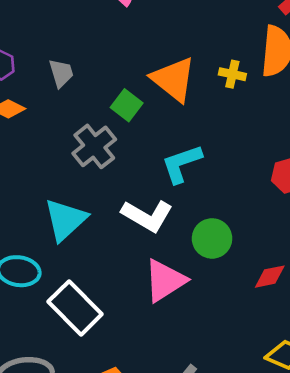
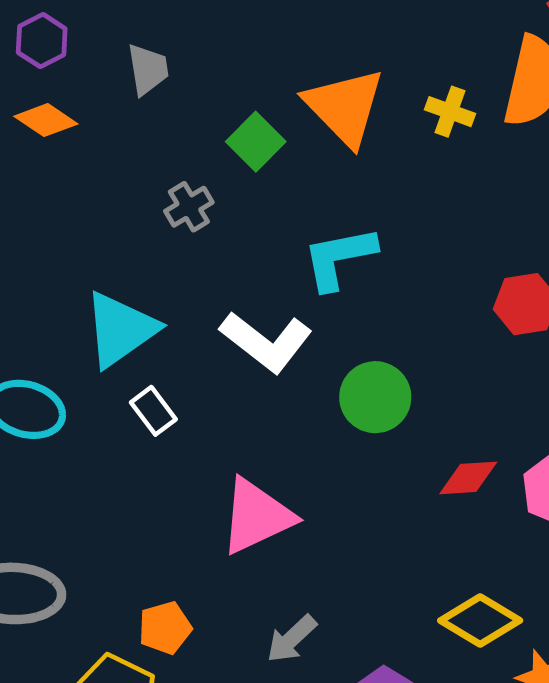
gray cross: (94, 146) -> (189, 207), size x0.6
pink triangle: (165, 281) -> (257, 516), moved
white rectangle: (75, 308) -> (153, 411), moved, size x0.5

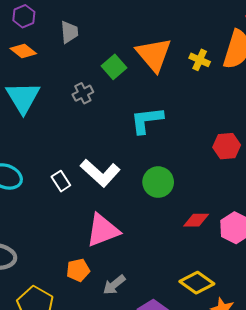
cyan triangle: (120, 329) -> (23, 97), moved, turned -30
white L-shape: (266, 342) -> (100, 173), moved
orange pentagon: (165, 628) -> (78, 270), moved

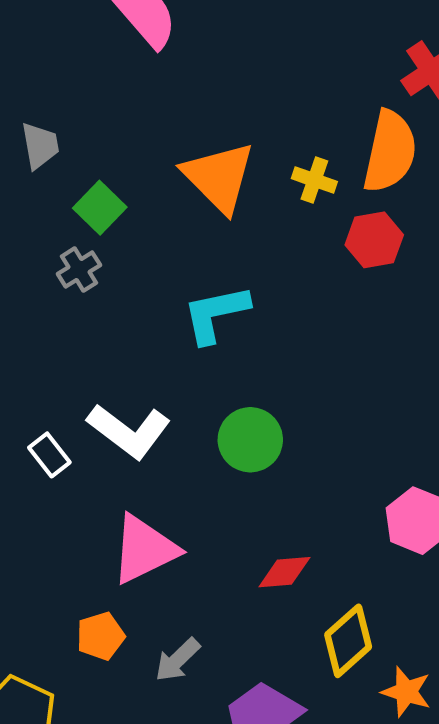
green square: (114, 67) -> (100, 208), moved
red hexagon: (227, 146) -> (374, 240), moved
red diamond: (196, 220) -> (284, 572), moved
yellow diamond: (197, 283) -> (348, 641), turned -72

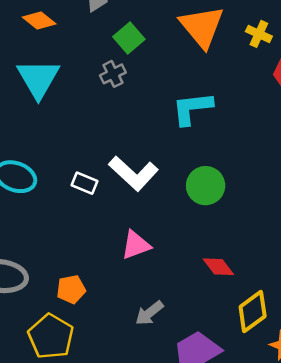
white rectangle: (49, 455) -> (84, 183), turned -35
pink triangle: (144, 549) -> (136, 245), size x0.7
red diamond: (284, 572) -> (218, 267), turned 52
orange pentagon: (100, 636) -> (71, 289), moved

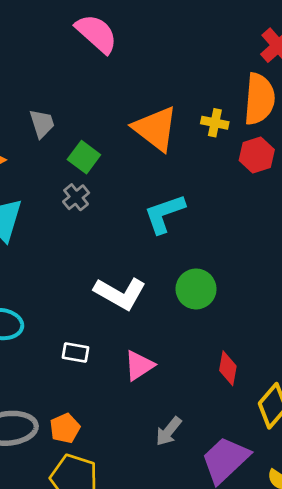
white rectangle: (84, 183) -> (75, 353), moved
red diamond: (218, 267) -> (228, 368), turned 60
orange pentagon: (71, 289) -> (65, 428), moved

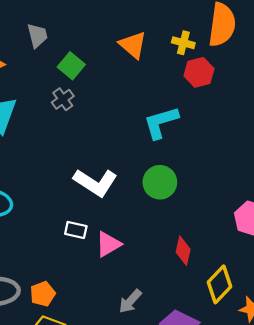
orange triangle: (155, 129) -> (133, 45), size x0.7
red hexagon: (257, 155) -> (199, 72), moved
cyan L-shape: (164, 214) -> (161, 122), moved
white rectangle: (75, 353) -> (76, 230), moved

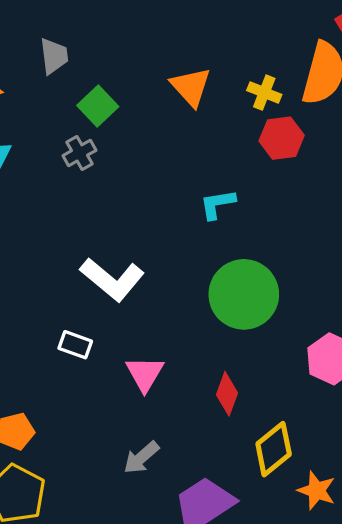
cyan L-shape: (161, 122) -> (218, 204), size x0.7
green circle: (160, 182) -> (244, 294), moved, size x1.4
pink triangle: (108, 244) -> (145, 374), moved, turned -36

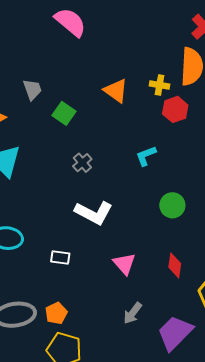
gray cross: (80, 153) -> (82, 163), moved
green circle: (244, 294) -> (172, 205), size x0.6
white rectangle: (75, 345) -> (60, 258), moved

